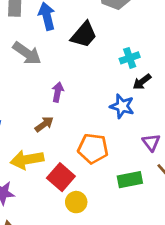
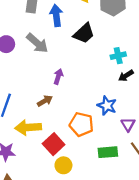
blue star: (122, 106) -> (107, 106), moved

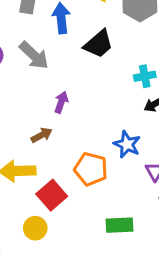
green rectangle: (108, 152) -> (119, 225), moved
yellow circle: (63, 165) -> (35, 228), moved

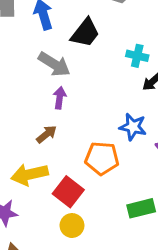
gray arrow: (34, 55) -> (54, 64), moved
cyan cross: (145, 76) -> (137, 56), turned 35
yellow circle: (35, 228) -> (72, 226), moved

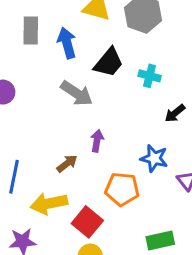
cyan cross: (137, 56) -> (150, 76), moved
purple arrow: (60, 98) -> (97, 141), moved

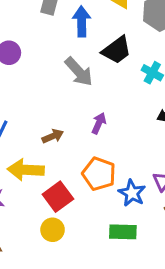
purple arrow: (97, 141) -> (99, 123), moved
blue star: (154, 158) -> (132, 193), moved

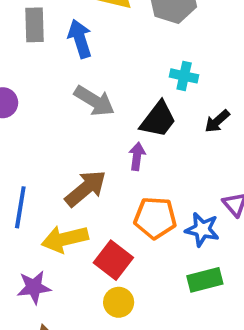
black trapezoid: (117, 50) -> (158, 119), moved
brown arrow: (53, 136) -> (86, 188), size x1.6

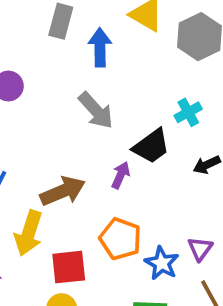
cyan cross: (184, 76) -> (188, 112), turned 32
yellow arrow: (65, 239) -> (29, 233), turned -75
red square: (113, 260) -> (69, 267), turned 30

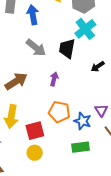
cyan cross: (188, 112) -> (85, 29), moved, size x1.5
black trapezoid: (151, 146) -> (67, 49), moved, turned 145
brown arrow: (63, 191) -> (16, 81), moved

